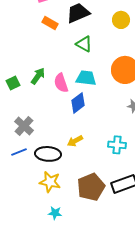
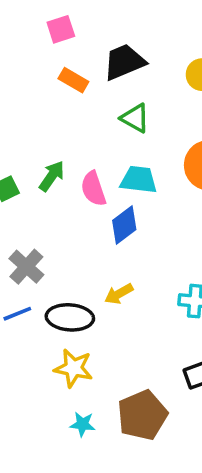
brown pentagon: (91, 187) -> (142, 415), moved

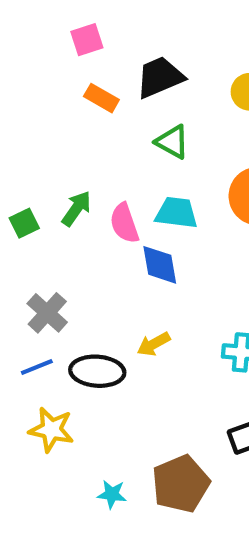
blue diamond: (124, 225) -> (160, 265), turned -63
yellow star: (73, 368) -> (51, 430), moved

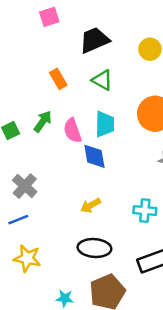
orange rectangle: (101, 98) -> (58, 79), moved, turned 30
cyan trapezoid: (177, 213) -> (105, 124), turned 84
black ellipse: (97, 371) -> (94, 248), moved

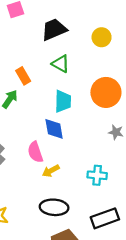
orange rectangle: (58, 79) -> (23, 76), moved
pink semicircle: (73, 131) -> (35, 152), moved

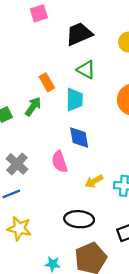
cyan trapezoid: (63, 101) -> (74, 100), moved
yellow arrow: (51, 171) -> (94, 181), moved

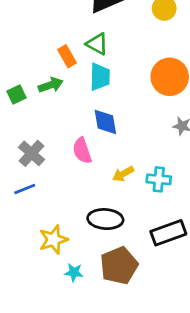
green triangle: (86, 70) -> (97, 44), moved
green arrow: (33, 106) -> (51, 85), turned 36
yellow star: (19, 228) -> (53, 240), moved, turned -30

